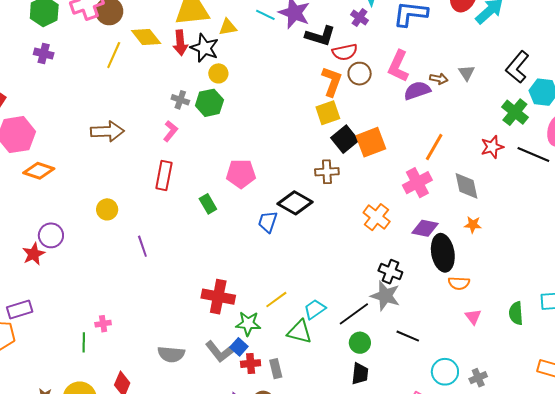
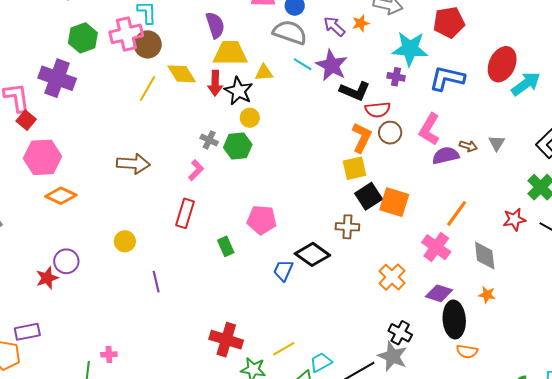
purple cross: (360, 18) -> (396, 77), turned -30
purple cross: (44, 54) -> (57, 78), moved, size x1.8
orange square: (371, 142) -> (394, 202), turned 32
pink cross: (417, 183) -> (436, 247), turned -32

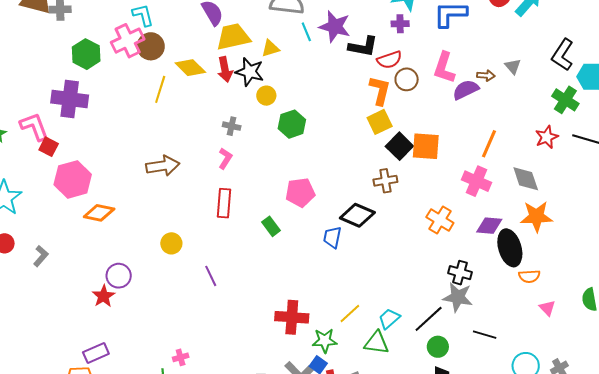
cyan line: (303, 64) -> (306, 32), turned 48
green hexagon: (238, 146) -> (292, 124), moved
orange star: (487, 295) -> (536, 217), size x1.8

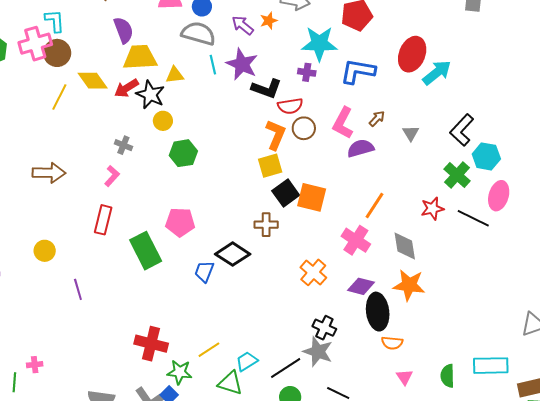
red arrow: (225, 69) -> (126, 88), turned 60
brown arrow: (486, 76) -> (377, 119), moved, turned -60
green rectangle: (271, 226) -> (146, 251), size x1.8

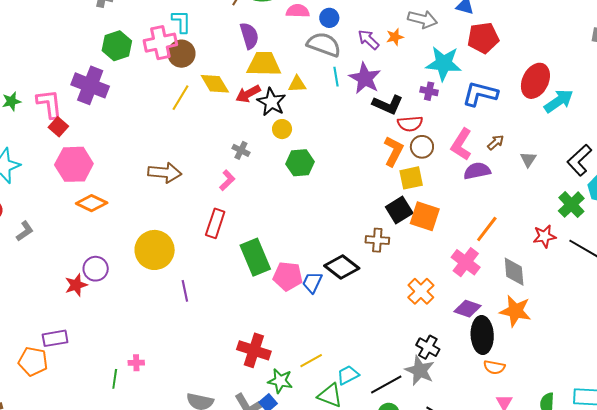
yellow square: (270, 166) -> (411, 178), moved
pink pentagon: (180, 222) -> (288, 276), moved
yellow circle: (45, 251) -> (155, 250), size x1.8

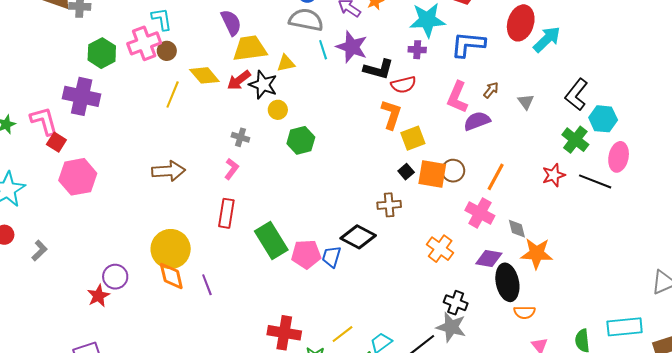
brown circle: (181, 54) -> (167, 51), size x0.7
brown circle: (422, 147) -> (453, 171), moved
orange diamond: (92, 203) -> (171, 276), moved, turned 60
black square: (399, 210) -> (406, 172), size x0.6
gray diamond: (514, 272) -> (517, 229), moved, size x0.7

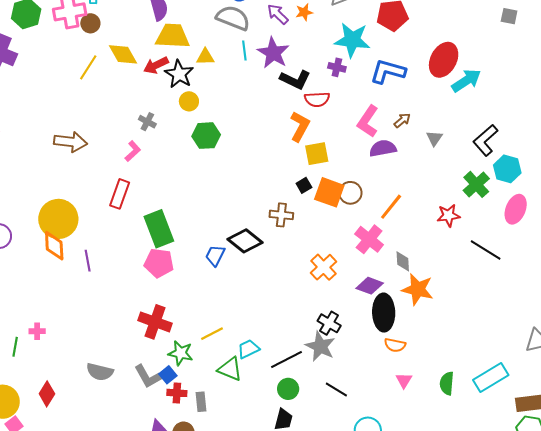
black line: (595, 181) -> (486, 250), moved
pink pentagon: (306, 254) -> (159, 263), moved
cyan rectangle: (625, 327) -> (491, 377), turned -36

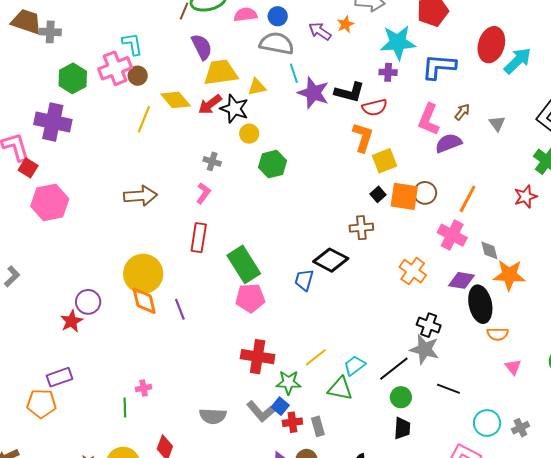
purple star: (273, 53) -> (313, 93), moved

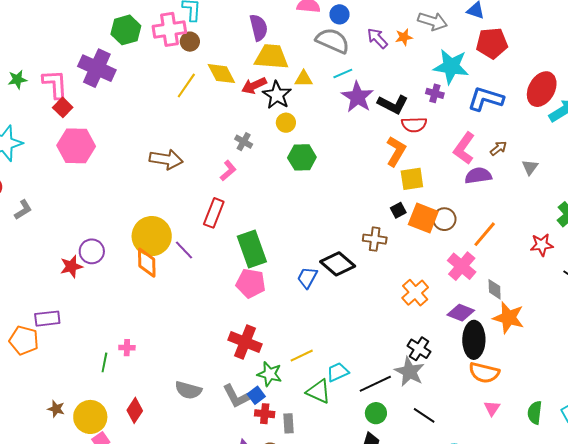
cyan line: (294, 73) -> (343, 74), turned 72
purple line: (180, 309) -> (184, 250), moved, turned -35
orange semicircle: (498, 334) -> (484, 373), size x1.4

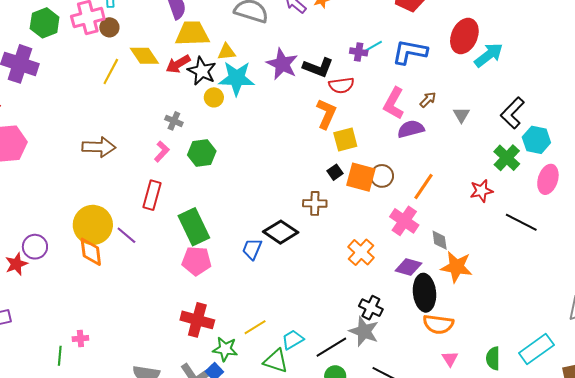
cyan star: (451, 66) -> (237, 78), moved
cyan line: (343, 74) -> (373, 47), moved
green hexagon: (302, 157) -> (202, 153), moved

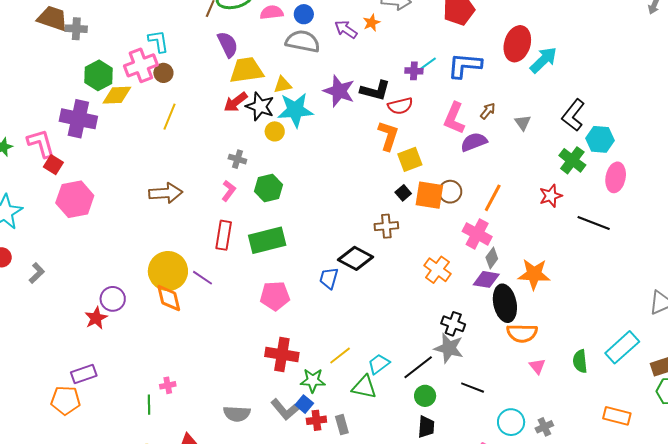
yellow diamond: (144, 56) -> (117, 95), moved, turned -52
green rectangle: (194, 227) -> (267, 240), moved, turned -72
gray diamond: (440, 240) -> (492, 258), moved, turned 50

